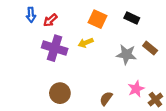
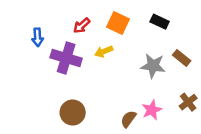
blue arrow: (31, 15) -> (38, 37), moved
red arrow: (50, 20) -> (82, 26), moved
pink star: (136, 89) -> (152, 110), moved
brown cross: (155, 100) -> (188, 102), moved

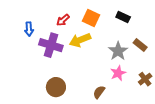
yellow arrow: (104, 52) -> (80, 40), size x1.5
gray star: (153, 66) -> (118, 51), turned 30
pink star: (152, 110) -> (118, 73), moved

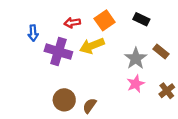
orange square: (91, 18) -> (105, 20), turned 30
red arrow: (63, 20) -> (72, 23), turned 32
brown semicircle: (99, 92) -> (90, 106), moved

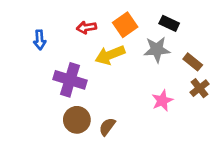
purple cross: (58, 52) -> (70, 80), moved
gray star: (136, 58) -> (157, 50), moved, turned 30
brown cross: (167, 91) -> (200, 88), moved

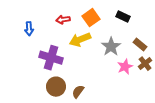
gray star: (157, 50) -> (111, 47), moved, turned -30
pink star: (162, 101) -> (125, 67), moved

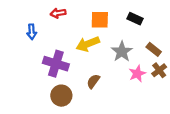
orange square: (91, 18) -> (100, 20), turned 36
red arrow: (63, 20) -> (58, 13), moved
brown semicircle: (78, 92) -> (93, 81), moved

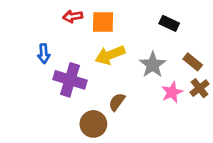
orange square: (100, 20) -> (103, 22), moved
blue arrow: (32, 32) -> (44, 54), moved
brown circle: (61, 96) -> (93, 124), moved

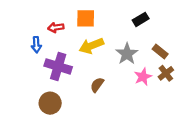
red arrow: (73, 16) -> (56, 27), moved
black rectangle: (169, 23) -> (141, 19), turned -56
brown circle: (93, 124) -> (50, 103), moved

